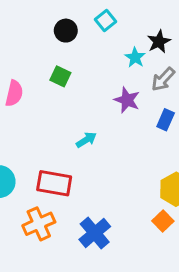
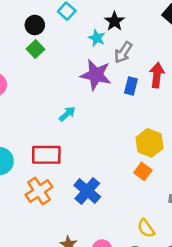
green square: (60, 76) -> (35, 49), moved, turned 30
purple star: (127, 100) -> (96, 75), size x1.4

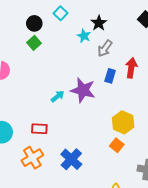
purple star: (96, 75) -> (83, 90), moved
red rectangle: (46, 155) -> (39, 129), size x0.7

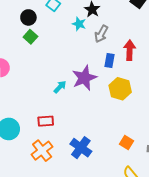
purple star: (83, 90) -> (84, 78), turned -30
yellow hexagon: (123, 122) -> (120, 89), moved
orange square: (117, 145) -> (126, 143), moved

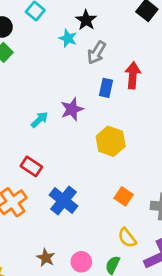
purple star: (84, 78) -> (72, 109), size x0.7
yellow hexagon: (120, 89) -> (111, 141), moved
red rectangle: (46, 121) -> (31, 166), moved, turned 35

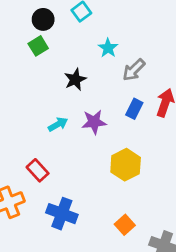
black star: (86, 20) -> (75, 79), moved
blue cross: (64, 200) -> (62, 214), turned -32

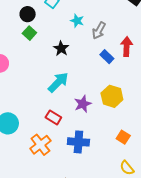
blue rectangle: (134, 109) -> (107, 57), turned -56
purple star: (94, 122) -> (83, 104), moved
cyan arrow: (58, 124) -> (58, 82), size x1.6

